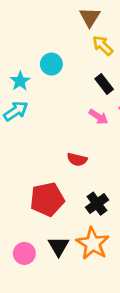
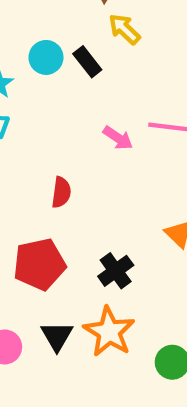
black rectangle: (104, 84) -> (87, 62), moved
red semicircle: (77, 159) -> (61, 192), moved, turned -96

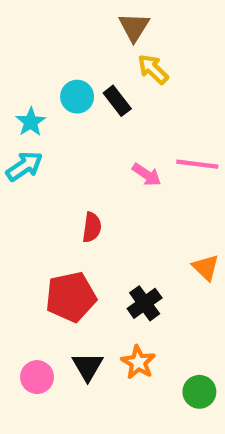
orange star: (109, 332) -> (138, 362), size x0.7

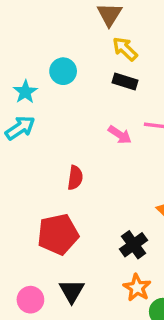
black rectangle: (117, 101) -> (125, 81), moved, turned -35
black cross: (145, 303) -> (134, 245), moved
orange star: (138, 362) -> (137, 288), moved

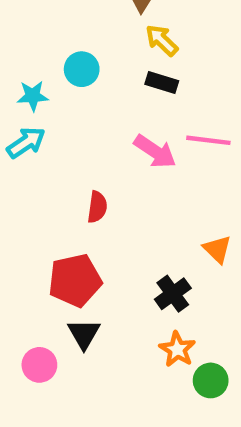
cyan star: (25, 92) -> (33, 96), turned 30
pink arrow: (120, 135) -> (155, 151), size x1.4
black triangle: (72, 291) -> (84, 334), moved

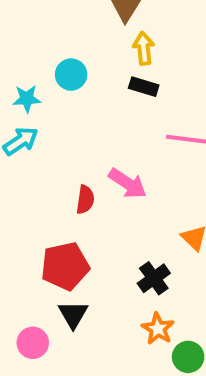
yellow arrow: (162, 40) -> (144, 48), turned 40
pink arrow: (155, 151) -> (128, 183), moved

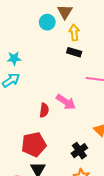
cyan circle: (71, 75) -> (47, 22), moved

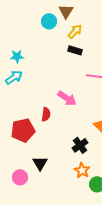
yellow arrow: (74, 33) -> (75, 31), turned 49
red semicircle: (44, 110) -> (46, 114), moved
red pentagon: (34, 144) -> (23, 130), moved

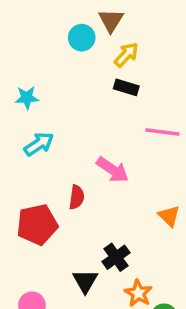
cyan arrow: (14, 77) -> (39, 144), moved
black cross: (80, 145) -> (116, 257), moved
black triangle: (40, 163) -> (85, 281), moved

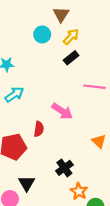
cyan circle: (82, 38) -> (42, 34), moved
black rectangle: (126, 87) -> (71, 58), turned -56
black triangle: (85, 281) -> (27, 183), moved

